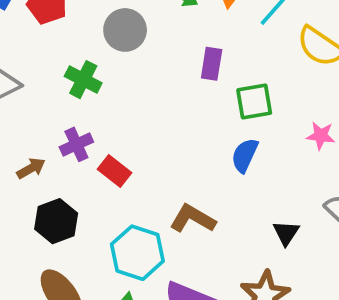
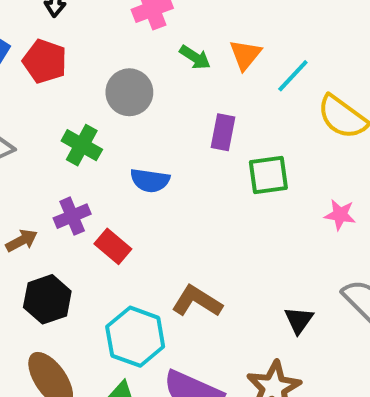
blue semicircle: (245, 155) -> (150, 180), moved, turned -108

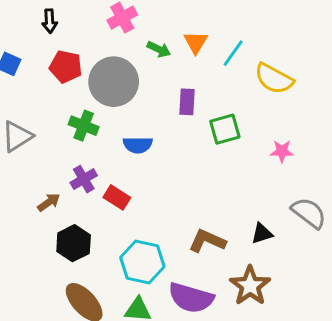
red pentagon: (45, 61) -> (66, 67), moved
gray circle: (129, 92) -> (114, 82), size x1.4
brown L-shape: (197, 301) -> (207, 241), moved
black triangle: (299, 320) -> (262, 233), turned 45

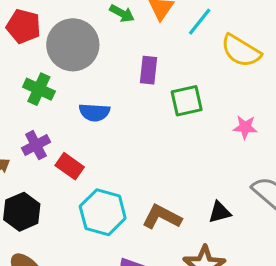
cyan hexagon: (142, 262) -> (103, 212), moved

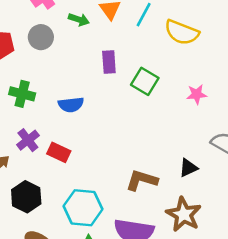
gray circle: (73, 45) -> (41, 37), moved, size x0.6
green square: (187, 101) -> (145, 81), turned -36
cyan hexagon: (103, 212) -> (83, 208), moved

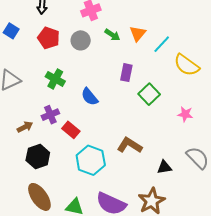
blue semicircle: (71, 105) -> (90, 97), turned 42
brown L-shape: (142, 180) -> (130, 145), moved
cyan hexagon: (83, 208) -> (91, 160), moved

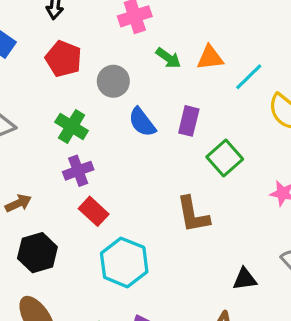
orange triangle: (138, 34) -> (210, 58), turned 42
gray circle: (81, 40) -> (113, 81), moved
blue semicircle: (90, 97) -> (142, 122), moved
purple cross: (50, 115) -> (78, 171), moved
brown L-shape: (130, 145) -> (193, 215), moved, turned -135

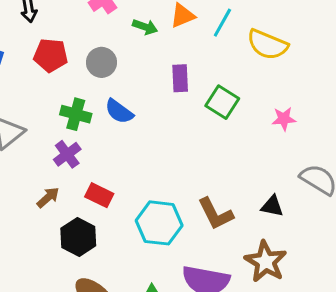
blue semicircle: (142, 122) -> (119, 111), moved
purple cross: (78, 171) -> (67, 154), moved
red rectangle: (94, 211) -> (99, 195), moved
brown L-shape: (193, 215) -> (216, 214), moved
black triangle: (245, 279) -> (272, 206), turned 35

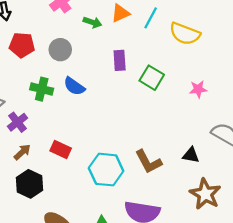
purple cross: (67, 154) -> (18, 122), moved
black hexagon: (78, 237) -> (30, 184), moved
brown star: (266, 262) -> (205, 194), moved

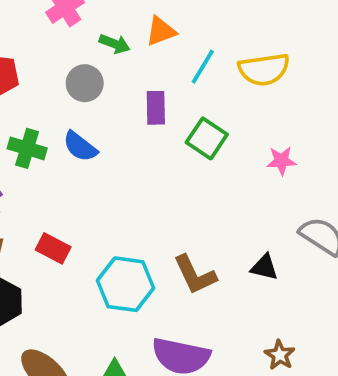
cyan line: (151, 18) -> (203, 67), moved
yellow semicircle: (185, 34) -> (264, 69), turned -32
gray circle: (60, 50) -> (85, 83), moved
brown star: (205, 194) -> (280, 355), moved, size x0.6

